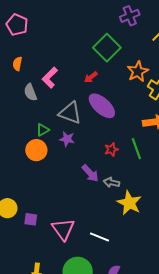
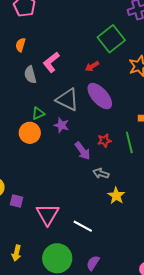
purple arrow: (90, 173) -> (83, 151), moved
yellow star: (129, 203) -> (116, 196), size x0.7

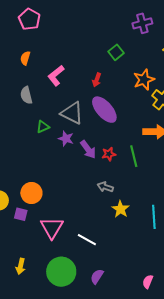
green square: (111, 39) -> (116, 52), size x0.6
red arrow: (92, 66) -> (97, 80), turned -40
gray semicircle: (30, 75) -> (26, 95), moved
orange circle: (30, 133) -> (31, 193), moved
purple arrow: (83, 151) -> (88, 149), moved

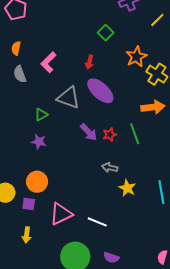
gray semicircle: (26, 95) -> (20, 74), moved
purple star: (66, 139) -> (39, 142), moved
pink triangle: (52, 228) -> (61, 214), turned 40
yellow arrow: (21, 266) -> (27, 235), moved
purple semicircle: (97, 277) -> (111, 258), turned -98

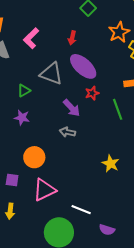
red star: (110, 135) -> (92, 93), moved
gray arrow: (110, 168) -> (67, 132), moved
orange circle: (37, 182) -> (34, 157), moved
white line: (97, 222) -> (81, 210), moved
purple semicircle: (111, 258) -> (107, 230), moved

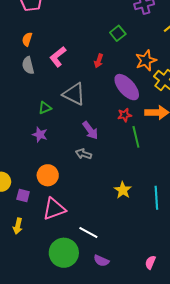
purple ellipse: (83, 66) -> (127, 87), moved
red star: (92, 93) -> (125, 115), moved
purple semicircle: (107, 230) -> (101, 261), moved

